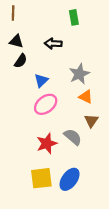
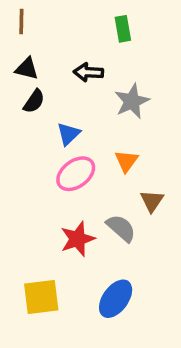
gray star: (79, 74) -> (132, 101), moved
orange triangle: (86, 97) -> (126, 161), moved, turned 40
yellow square: (41, 178) -> (41, 297), moved

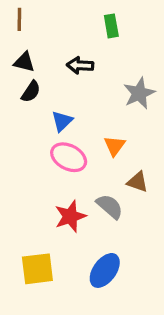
gray star: (132, 101) -> (139, 93), moved
pink ellipse: (76, 174) -> (69, 157), turned 64
brown triangle: (152, 201) -> (138, 182), turned -45

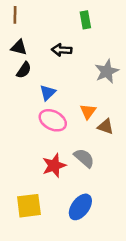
brown triangle: (138, 182) -> (105, 127), moved

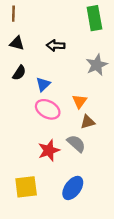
green rectangle: (85, 20) -> (94, 18), moved, size x1.5
black semicircle: (24, 70) -> (19, 73), moved
brown triangle: (105, 127) -> (88, 122), moved, turned -35

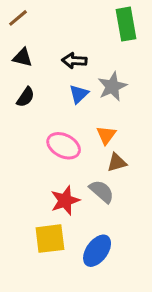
brown line: (13, 14) -> (18, 18), turned 49
gray star: (97, 65) -> (112, 86), moved
blue triangle: (43, 84) -> (79, 94), moved
yellow square: (26, 187) -> (50, 239), moved

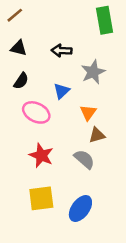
blue triangle: (79, 94) -> (62, 91), moved
pink ellipse: (64, 146) -> (36, 112), moved
red star: (65, 201) -> (41, 155), moved, turned -30

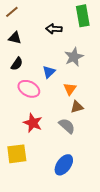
black arrow: (62, 51) -> (54, 29), moved
yellow square: (41, 198) -> (17, 154), moved

